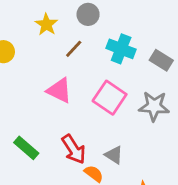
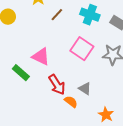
pink triangle: (59, 90) -> (41, 57), moved
green rectangle: (26, 148) -> (21, 73), moved

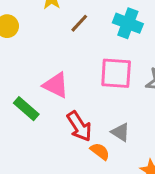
pink square: (82, 49) -> (116, 73), turned -30

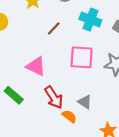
brown line: (79, 23) -> (54, 28), moved
green rectangle: (26, 109) -> (14, 95), moved

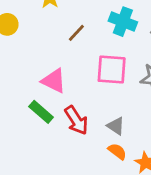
green rectangle: (14, 95) -> (41, 112), moved
orange semicircle: (69, 116) -> (117, 151), moved

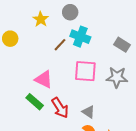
cyan cross: (123, 22) -> (80, 37), moved

